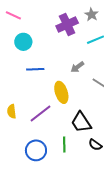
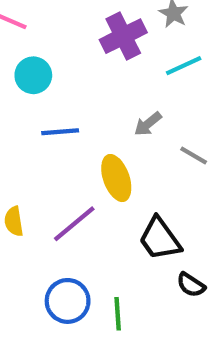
green line: (64, 145) -> (118, 314), moved

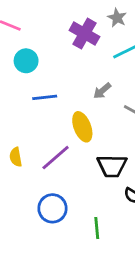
purple cross: (123, 36) -> (84, 34), turned -32
black trapezoid: (160, 239) -> (112, 166), turned -52
green line: (118, 314) -> (97, 228), moved

